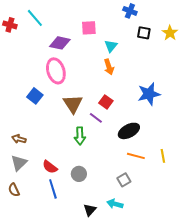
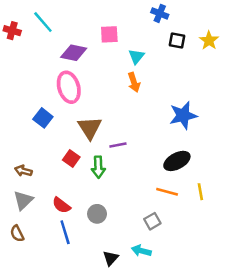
red square: (106, 102) -> (71, 159), moved
purple line: (96, 118) -> (118, 145), turned -48
black ellipse: (129, 131) -> (177, 161), moved

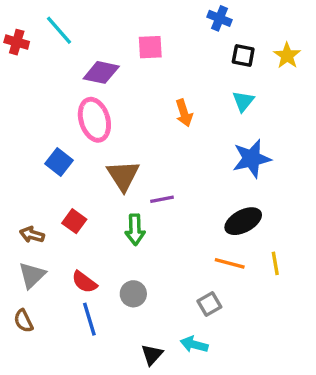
cyan triangle: (136, 56) -> (243, 101), moved
red square: (71, 159) -> (74, 221), moved

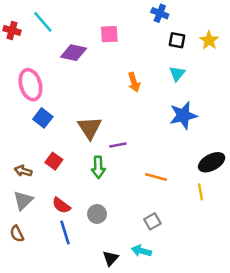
pink ellipse: (94, 120) -> (30, 85), moved
black ellipse: (243, 221) -> (212, 162), moved
orange line: (230, 263) -> (156, 177), moved

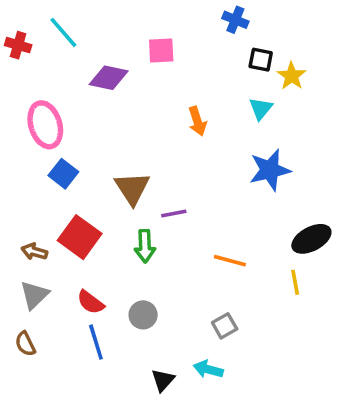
yellow star: (209, 40) -> (292, 76), moved
red square: (54, 161) -> (80, 237), size x1.6

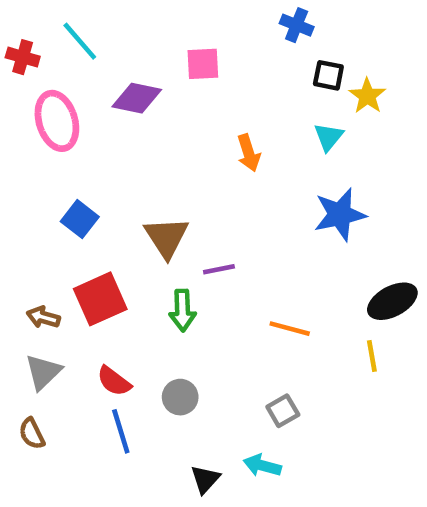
pink ellipse: (45, 125) -> (57, 121), moved
red square: (80, 237) -> (100, 299), turned 30

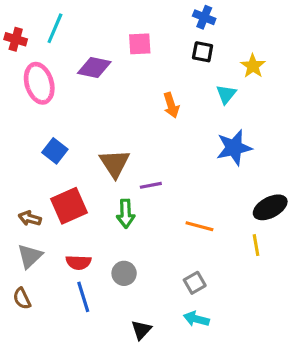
cyan line: (80, 41) -> (55, 28), turned 64
black square: (328, 75) -> (203, 52), moved
red semicircle: (114, 381) -> (78, 262), turned -35
cyan arrow: (262, 466) -> (196, 319), moved

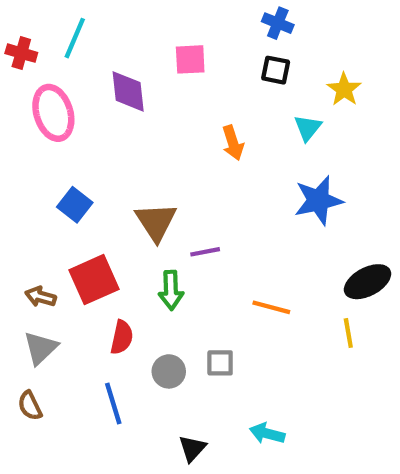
purple diamond: (94, 68) -> (128, 91), turned 72
red semicircle: (78, 262) -> (122, 337), moved, turned -80
gray square: (195, 283) -> (220, 363), moved, turned 30

